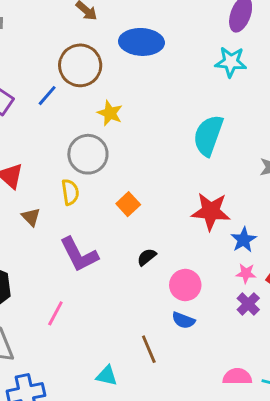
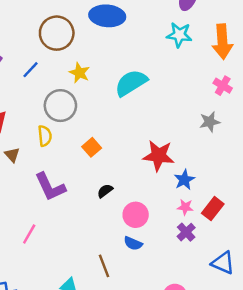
blue line: (47, 96) -> (31, 70), moved
cyan semicircle: (208, 135) -> (131, 83), moved, turned 36

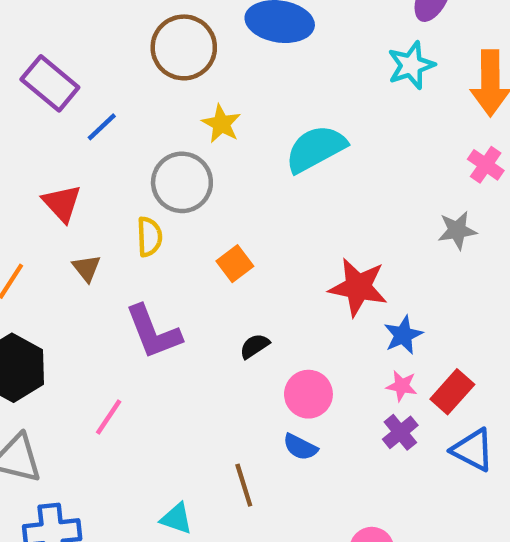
cyan star: (179, 35) -> (411, 65), turned -30
blue line: (31, 70) -> (102, 127), moved
blue triangle: (223, 263) -> (473, 450), moved

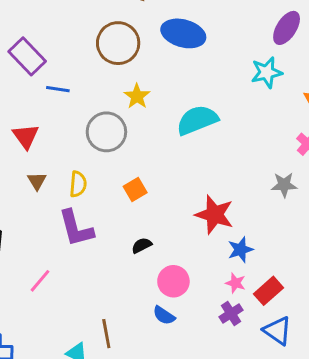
blue line: (102, 127) -> (58, 89), turned 45
yellow semicircle: (149, 237) -> (78, 184), moved
brown line: (244, 485) -> (106, 334), moved

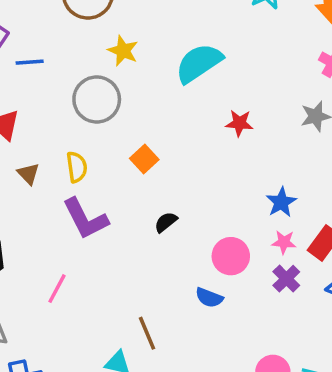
red star: (214, 215) -> (239, 123), moved, size x0.6
pink circle: (173, 281) -> (231, 256), moved

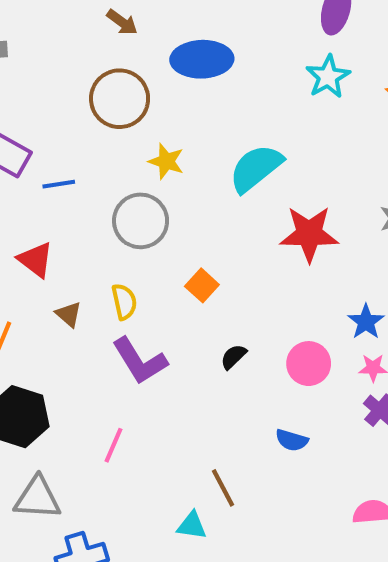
red star: (239, 123) -> (309, 234), size x1.8
pink circle: (231, 256) -> (309, 364), moved

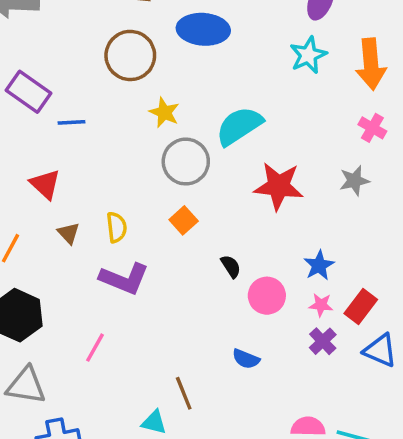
gray circle: (141, 221) -> (186, 162), moved
black semicircle: (234, 357) -> (231, 266), moved, turned 95
purple L-shape: (140, 361) -> (124, 279), turned -42

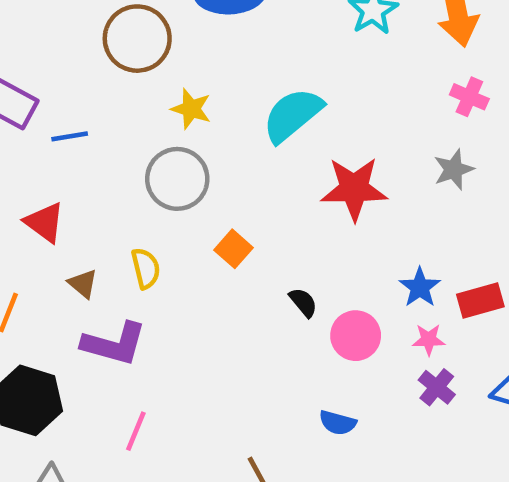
gray circle: (186, 162) -> (177, 179), moved
purple L-shape: (124, 279) -> (114, 344), moved
red rectangle: (361, 306) -> (480, 300), moved, turned 44

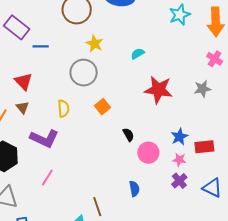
cyan semicircle: (293, 115) -> (138, 54), size x0.5
brown triangle: (83, 284) -> (22, 107), moved
blue semicircle: (338, 423) -> (134, 189), turned -126

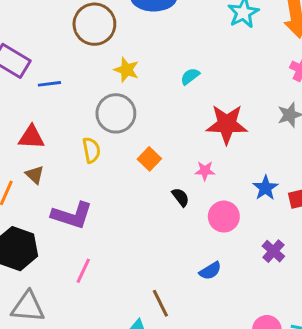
red triangle: (24, 81) -> (31, 137), turned -36
yellow semicircle: (63, 109) -> (91, 150), moved
black semicircle: (128, 135) -> (181, 197), moved
pink star: (179, 160) -> (205, 171), moved
blue semicircle: (134, 189) -> (210, 271), turned 77

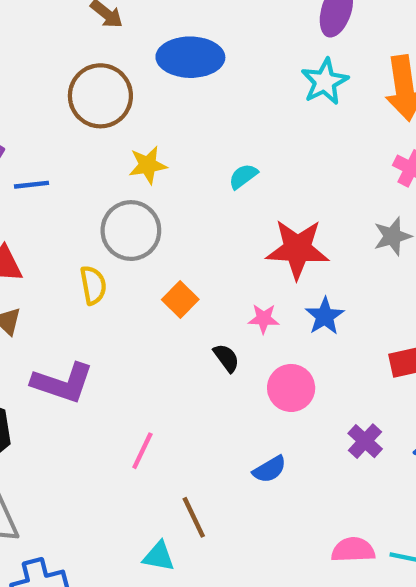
yellow star: (126, 70) -> (148, 165), turned -30
blue star: (265, 188) -> (325, 316), moved
pink line: (83, 271) -> (142, 451), moved

